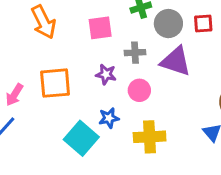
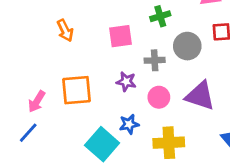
orange arrow: (43, 22) -> (65, 30), size x0.7
gray circle: (168, 24) -> (187, 46), moved
purple triangle: (176, 61) -> (200, 96), moved

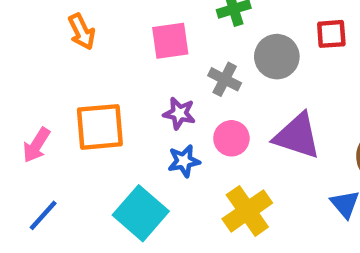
gray cross: (155, 60) -> (225, 79), turned 30
blue star: (129, 124) -> (184, 161), moved
blue line: (28, 133) -> (43, 215), moved
yellow cross: (169, 143) -> (247, 211), turned -32

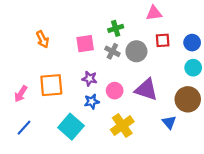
gray cross: (225, 79) -> (112, 51), moved

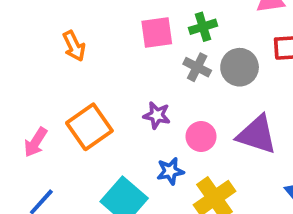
pink square: (85, 44) -> (157, 33), moved
orange square: (51, 85) -> (89, 127), turned -30
blue star: (92, 102) -> (170, 171), moved

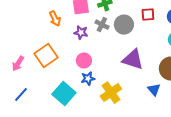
orange arrow: (74, 46) -> (55, 19), moved
purple star: (157, 115) -> (81, 33), moved
pink circle: (201, 136) -> (84, 61), moved

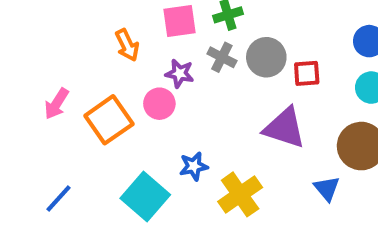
red square: (148, 15) -> (307, 73), moved
pink circle: (84, 61) -> (159, 104), moved
pink arrow: (18, 64) -> (56, 104), moved

